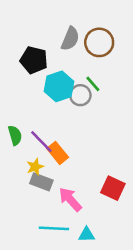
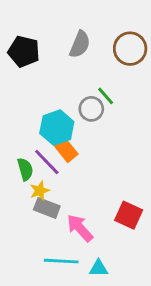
brown circle: (99, 42) -> (130, 49), moved
black pentagon: (34, 60) -> (24, 51), moved
cyan hexagon: (59, 86) -> (57, 128), moved
green semicircle: (15, 135) -> (25, 169), moved
orange rectangle: (58, 153) -> (65, 149), moved

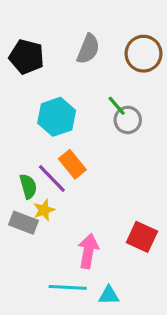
gray circle: (91, 109) -> (128, 120), moved
cyan hexagon: (57, 128) -> (57, 117), moved
gray rectangle: (47, 208) -> (23, 223), moved
pink arrow: (80, 228) -> (88, 251), turned 52

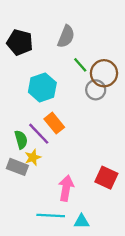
brown circle: (144, 54) -> (104, 73), moved
green line: (117, 106) -> (80, 65), moved

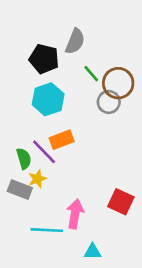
black pentagon: (20, 42) -> (44, 59), moved
orange rectangle: (54, 123) -> (62, 140), turned -72
cyan line: (51, 215) -> (47, 230), moved

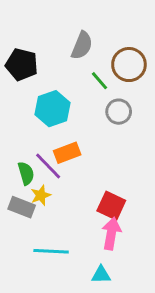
black pentagon: (44, 59) -> (22, 65), moved
brown circle: (118, 83) -> (129, 65), moved
red square: (121, 202) -> (111, 206), moved
pink arrow: (75, 214) -> (111, 234), moved

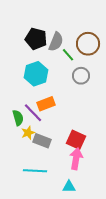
gray semicircle: (82, 45) -> (56, 42), moved
black pentagon: (22, 65) -> (36, 39), moved
gray rectangle: (22, 207) -> (42, 141), moved

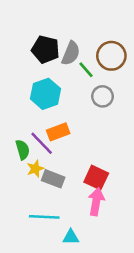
cyan triangle: (69, 187) -> (71, 237), moved

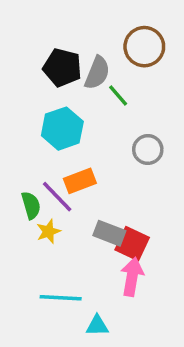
brown circle: (111, 56) -> (144, 47), moved
gray circle: (103, 96) -> (148, 150), moved
gray rectangle: (53, 179) -> (109, 233), moved

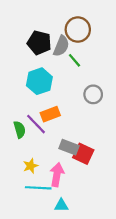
brown circle: (144, 47) -> (78, 30), moved
yellow star: (48, 231) -> (31, 166), moved
pink arrow: (132, 277) -> (57, 175), moved

